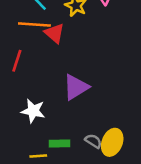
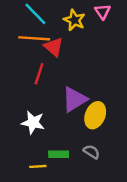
red line: (17, 61) -> (39, 74), moved
yellow ellipse: (112, 142) -> (95, 115), moved

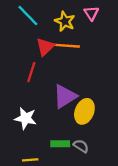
orange line: (34, 38) -> (65, 46), moved
red triangle: (54, 47) -> (45, 47), turned 36
green rectangle: (59, 154) -> (60, 144), moved

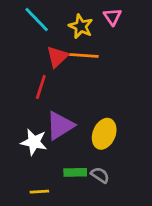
purple triangle: (65, 96) -> (60, 126), moved

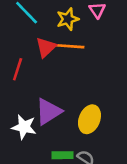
yellow star: (81, 26) -> (68, 19), turned 30
red line: (41, 87) -> (18, 69), moved

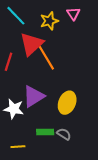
orange line: (68, 46) -> (46, 58), moved, turned 55
red triangle: (46, 47) -> (32, 44), size x1.4

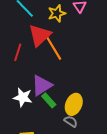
yellow ellipse: (67, 103) -> (74, 104), moved
green rectangle: (45, 132) -> (49, 100), moved, turned 49

